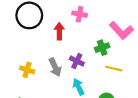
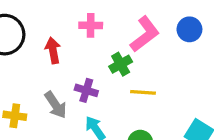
pink cross: (80, 14) -> (91, 25), moved
pink L-shape: (121, 31) -> (145, 34), turned -75

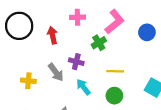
blue circle: (189, 29) -> (147, 32), moved
yellow line: (143, 92) -> (115, 71), moved

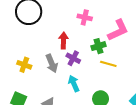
red arrow: (53, 35) -> (63, 40), moved
yellow line: (115, 71) -> (108, 64), moved

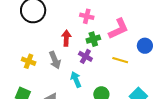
green cross: (99, 46) -> (93, 39), moved
purple cross: (73, 58) -> (85, 56), moved
yellow line: (108, 64) -> (120, 60), moved

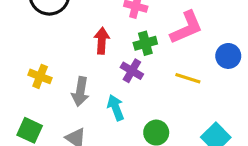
gray arrow: (55, 60) -> (80, 92), moved, turned 30

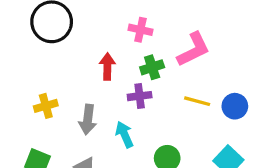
blue circle: (228, 56) -> (235, 106), moved
purple cross: (132, 71) -> (140, 96), turned -35
yellow cross: (40, 76) -> (46, 106), turned -35

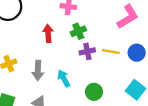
pink L-shape: (193, 49) -> (128, 17), moved
purple cross: (140, 96) -> (87, 51), moved

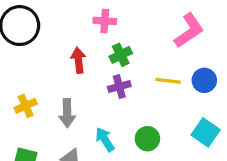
purple cross: (87, 51) -> (119, 87), moved
cyan arrow: (64, 78) -> (105, 139), moved

